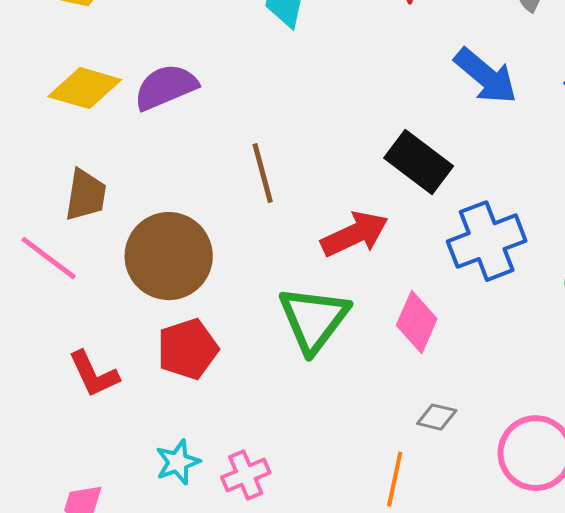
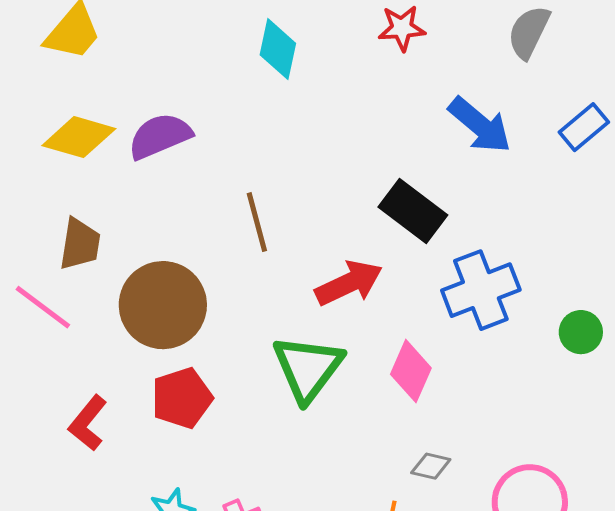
red L-shape: (94, 374) -> (88, 423), turned 64

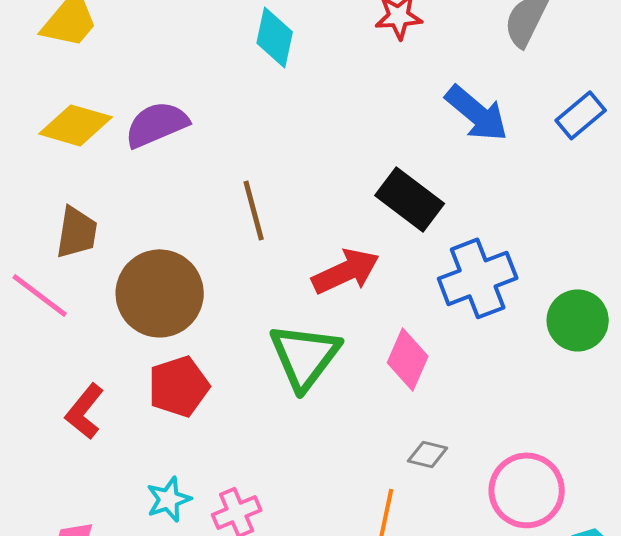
green circle: (581, 332) -> (578, 320), size x1.4

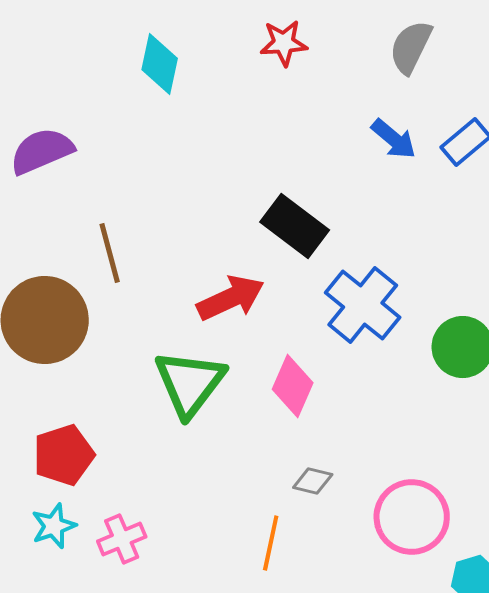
blue arrow: (477, 113) -> (394, 139), moved, size x0.7
brown line: (254, 210) -> (110, 253), moved
blue cross: (478, 278) -> (363, 305), turned -30
red pentagon: (179, 386) -> (64, 455), moved

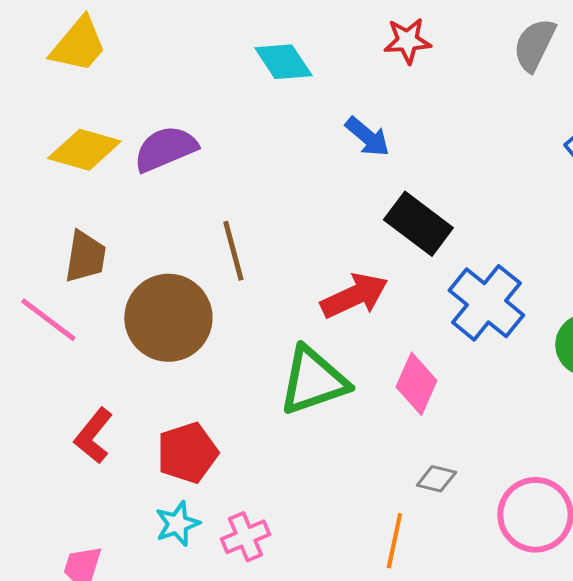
cyan diamond: (160, 64) -> (283, 62), turned -46
blue arrow: (394, 139) -> (367, 137), moved
green triangle: (190, 383) -> (313, 381), turned 34

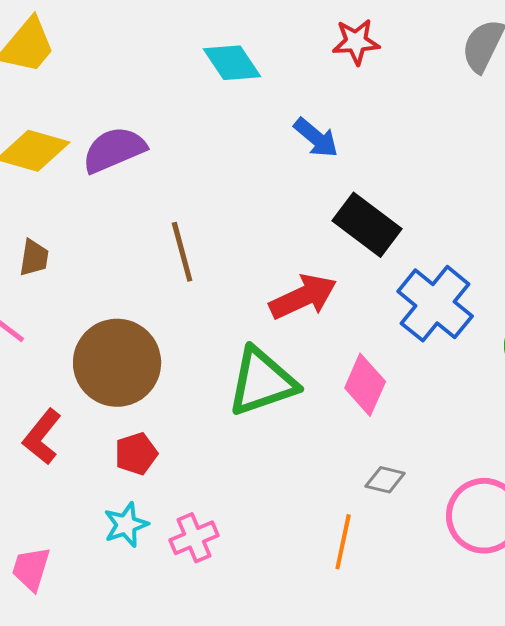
brown trapezoid: (85, 257) -> (34, 258), size x0.7
brown circle: (168, 318) -> (117, 363), moved
red pentagon: (187, 453) -> (136, 454), size x0.7

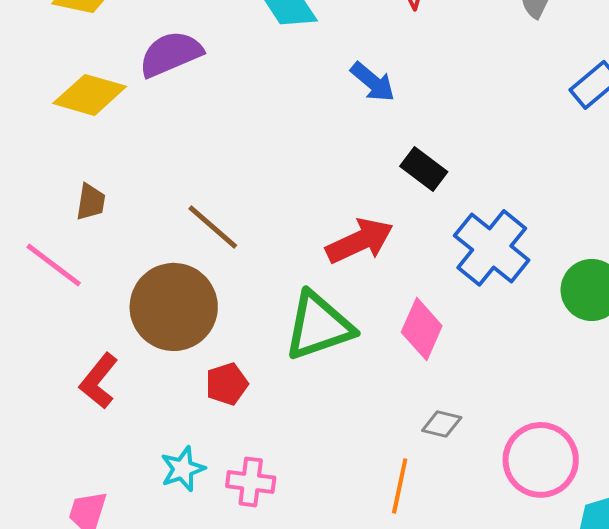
purple semicircle: (114, 150) -> (171, 54), moved
black rectangle: (367, 225) -> (424, 169), size x0.7
brown line: (182, 252) -> (213, 227), moved, turned -34
red pentagon: (136, 454) -> (227, 384), moved
pink cross: (194, 538) -> (251, 482), turned 30

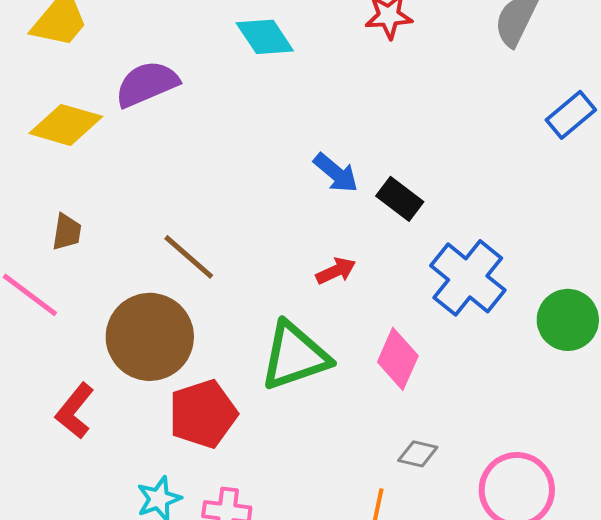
blue arrow: (373, 82) -> (336, 173), moved
red arrow: (360, 241) -> (336, 271), size x0.6
red pentagon: (227, 384) -> (203, 414), size x1.6

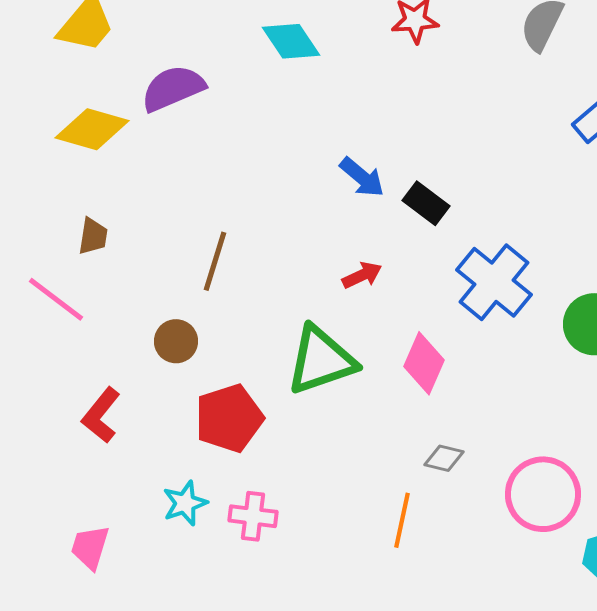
brown line: (189, 257) -> (215, 261), turned 66
brown circle: (150, 337) -> (176, 341), size x0.5

